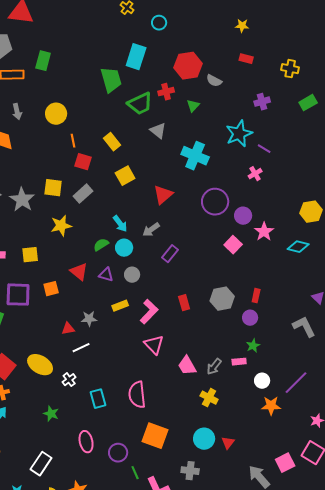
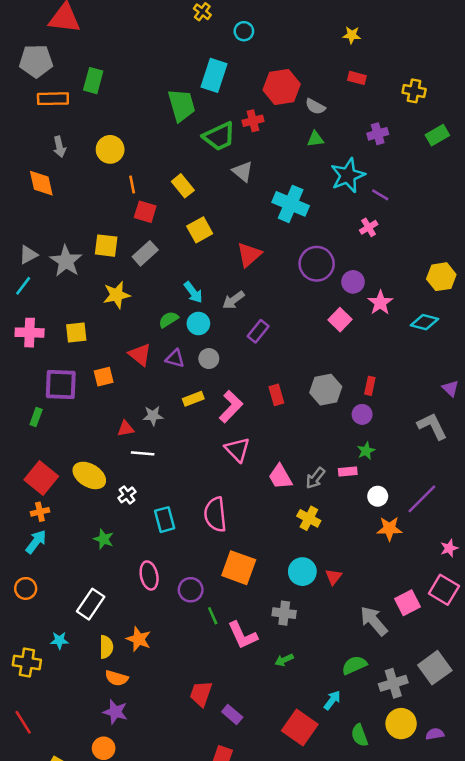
green triangle: (193, 106) -> (315, 139), moved, turned 40
white line: (81, 348) -> (143, 453), turned 30

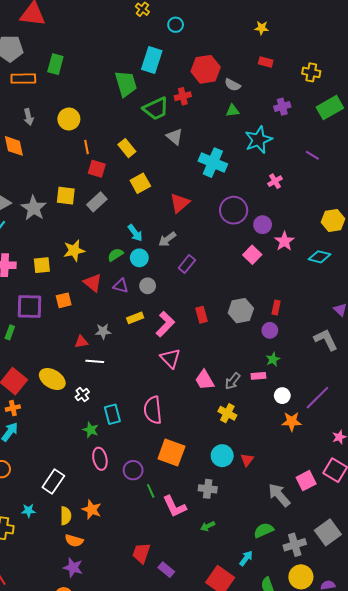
green rectangle: (437, 135) -> (330, 108), size x1.4
purple line: (380, 195) -> (312, 155), moved
yellow star: (117, 295) -> (74, 251), moved
green star: (104, 539) -> (91, 430), moved

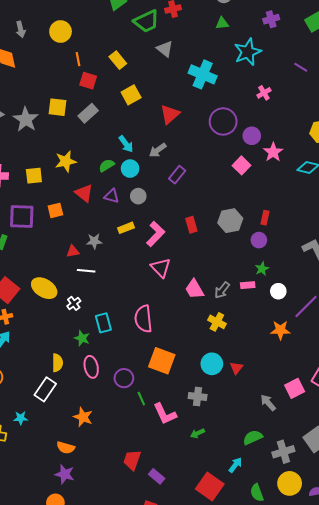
white circle: (282, 396) -> (278, 291), moved
gray arrow: (279, 495) -> (268, 403), size x0.7
yellow semicircle: (66, 516) -> (57, 363), moved

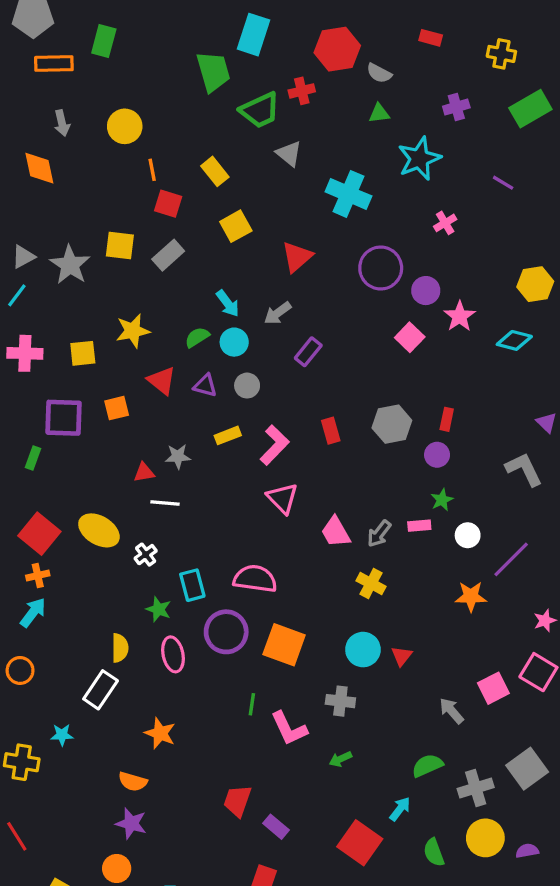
pink semicircle: (143, 319) -> (255, 579), turned 104
purple circle: (124, 378) -> (226, 632), moved, size x1.4
green line: (141, 399) -> (252, 704), turned 32

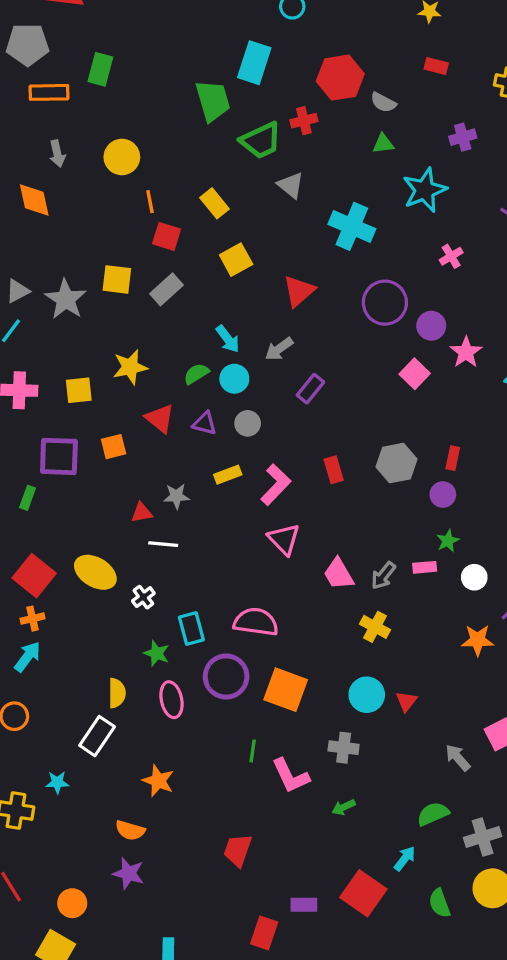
purple rectangle: (276, 827) -> (304, 905), moved, turned -40
orange circle: (117, 868) -> (72, 903), moved

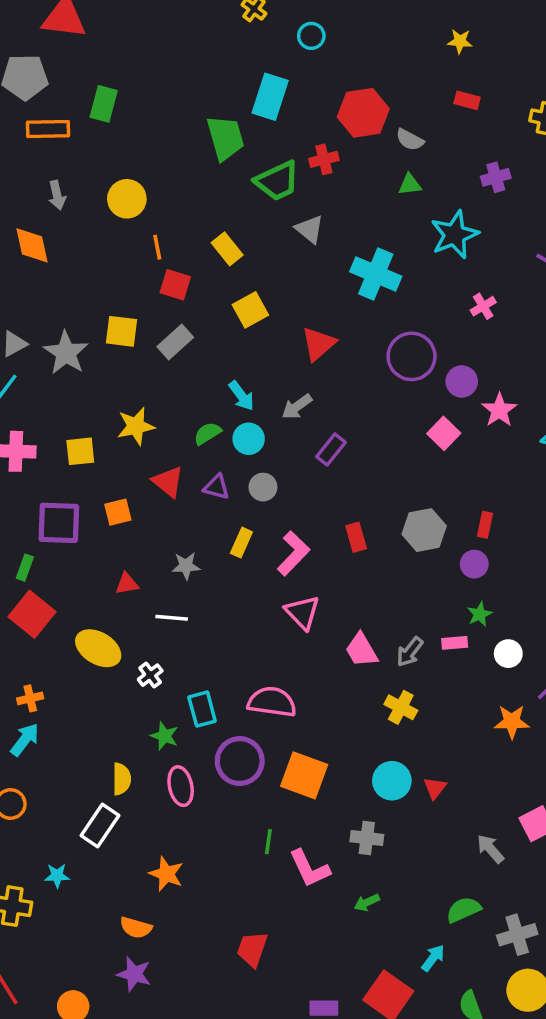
yellow rectangle: (228, 475) -> (241, 543), turned -45
red triangle: (142, 513) -> (127, 584), moved
red square: (34, 576) -> (32, 614), moved

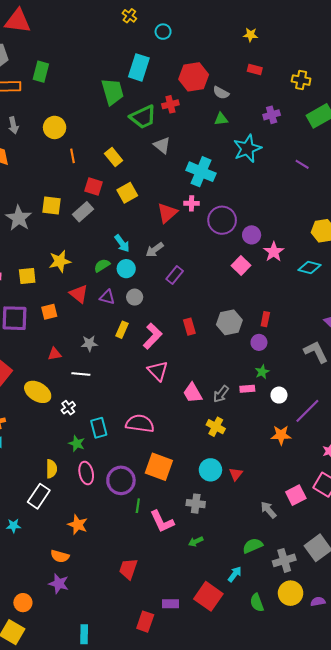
red square: (175, 285) -> (94, 186), moved
pink cross: (483, 306) -> (192, 203), moved, turned 32
purple circle: (240, 761) -> (121, 480), moved

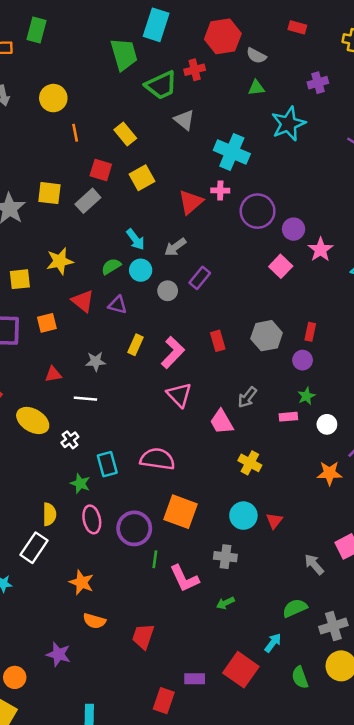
gray circle: (135, 297) -> (168, 291), moved
gray arrow: (221, 394) -> (247, 397), moved
orange semicircle: (60, 556) -> (94, 621), moved

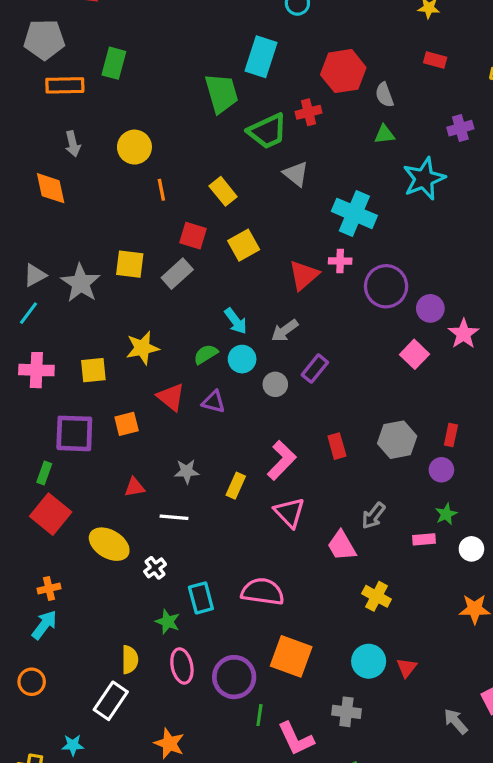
gray semicircle: (256, 56) -> (384, 95), turned 42
yellow rectangle: (136, 345) -> (236, 486), moved

